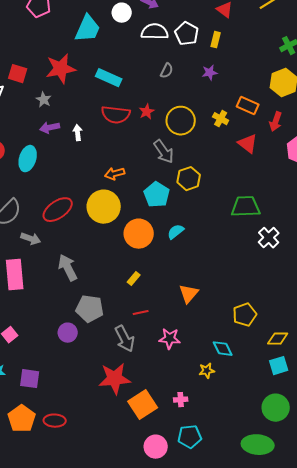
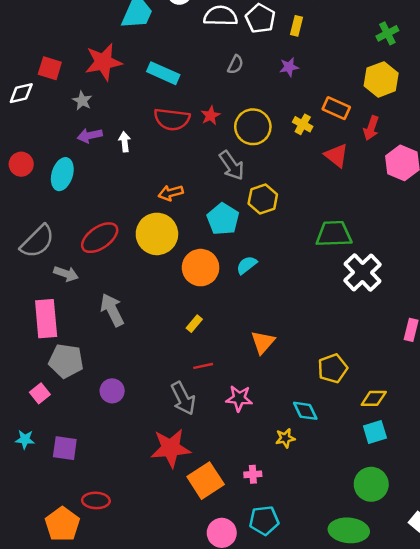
white cross: (269, 238) -> (362, 273), size x1.4
gray pentagon: (90, 309) -> (66, 361), moved
orange pentagon: (22, 419) -> (62, 524), moved

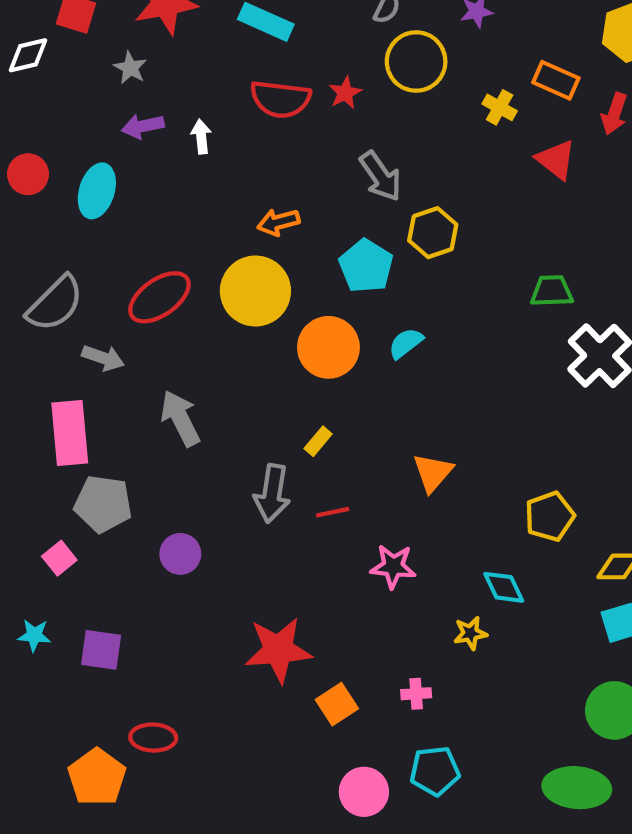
yellow circle: (253, 127) -> (416, 62), moved
green trapezoid: (334, 234) -> (552, 291), size x0.7
gray arrow: (183, 398) -> (272, 493), moved, turned 36
orange square: (206, 481) -> (337, 704), size x0.7

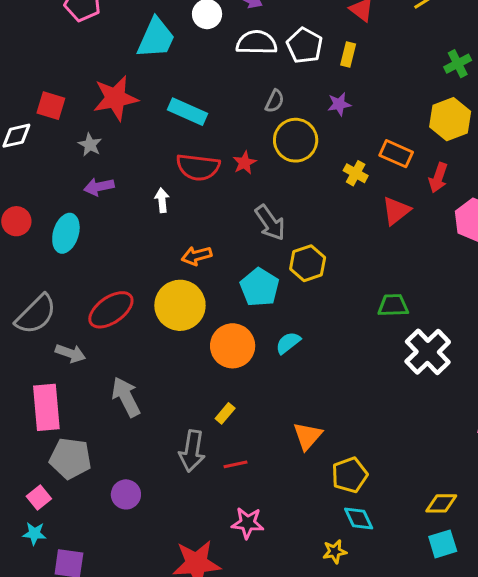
white arrow: (201, 137) -> (162, 200), moved
red triangle: (556, 160) -> (396, 211), turned 44
yellow pentagon: (550, 516) -> (350, 475), moved
pink star: (393, 566) -> (248, 523), moved
cyan star: (34, 635) -> (34, 533), moved

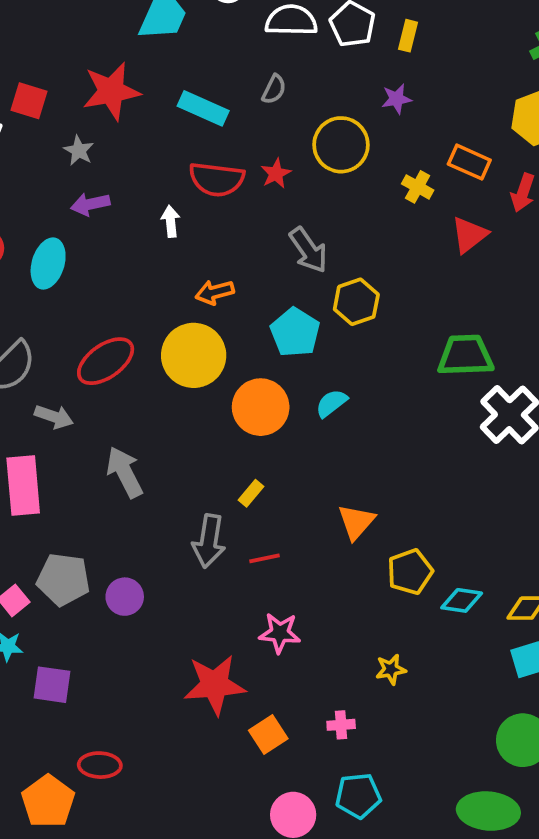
gray semicircle: (275, 101) -> (274, 89), moved
green trapezoid: (393, 305) -> (465, 355), size x1.4
gray pentagon: (70, 458) -> (63, 579), moved
cyan diamond: (359, 518) -> (462, 600), moved, turned -56

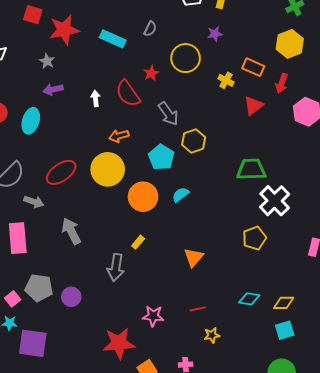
red square: (29, 101) -> (33, 15), moved
red semicircle: (217, 179) -> (128, 93), moved, turned 48
red line: (264, 558) -> (198, 309), moved
yellow pentagon: (410, 572) -> (254, 238), moved
purple square: (52, 685) -> (33, 343), size x1.4

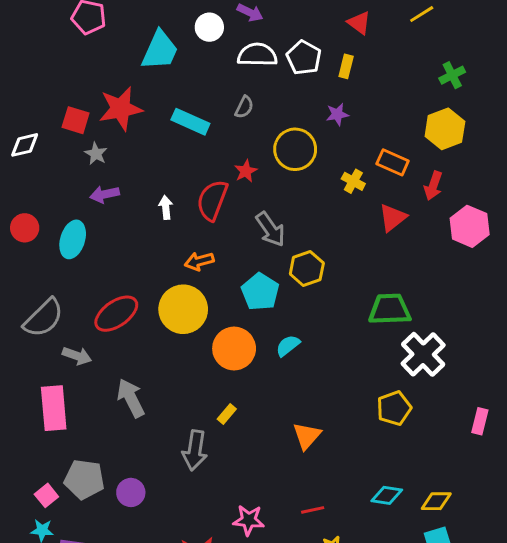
red square: (33, 15) -> (76, 120), moved
red semicircle: (128, 93) -> (212, 200), turned 56

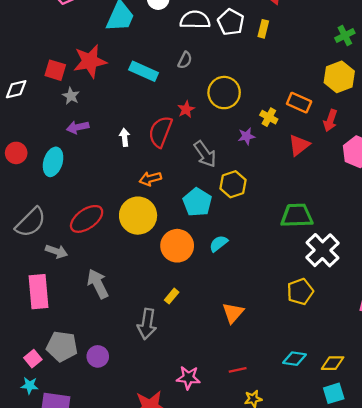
purple star: (337, 114) -> (246, 136), moved

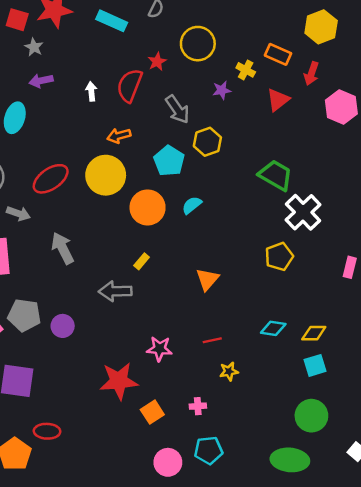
green trapezoid: (297, 216) -> (276, 175), turned 32
gray arrow: (147, 324) -> (115, 291), turned 80

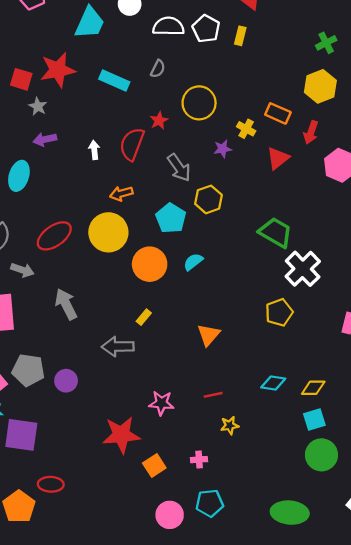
green circle: (311, 416) -> (321, 455), moved

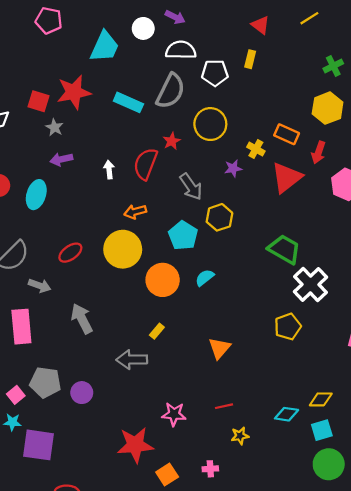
white pentagon: (206, 29) -> (215, 73), moved, turned -30
gray semicircle: (158, 69) -> (171, 91), size x2.0
red triangle: (278, 158) -> (287, 178), size x1.4
red ellipse: (54, 236) -> (70, 253), size x0.7
cyan diamond: (273, 383) -> (287, 414), moved

